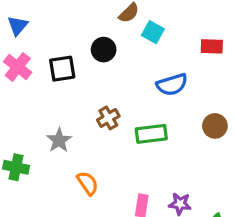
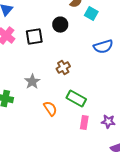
green rectangle: (151, 134) -> (76, 99), moved, turned 36

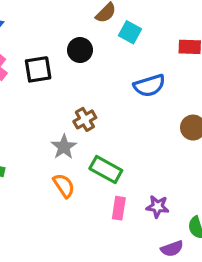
gray star: (32, 82) -> (64, 147), moved

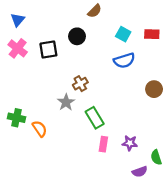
cyan square: (130, 32) -> (123, 34), moved
green rectangle: (106, 169) -> (95, 118), turned 30
orange semicircle: (64, 186) -> (40, 129), moved

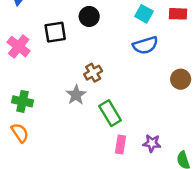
pink cross: (18, 48) -> (19, 47), moved
green cross: (16, 118) -> (23, 101), moved
orange semicircle: (40, 129) -> (20, 133), moved

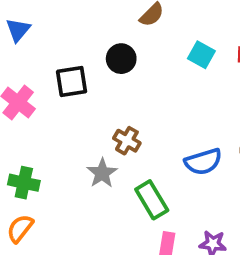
blue semicircle: (145, 45) -> (203, 162), moved
brown cross: (93, 73) -> (127, 141), turned -30
orange semicircle: (20, 133) -> (20, 228), turned -108

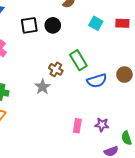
black square: (72, 81) -> (29, 25), moved
green rectangle: (152, 200) -> (78, 60), moved

